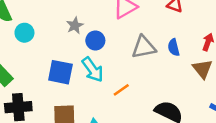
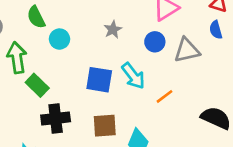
blue circle: (95, 40) -> (155, 42), moved
blue semicircle: (174, 47) -> (216, 30), moved

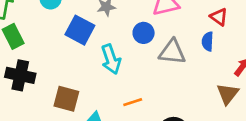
blue square: (99, 80) -> (80, 30), moved
orange line: (165, 96) -> (133, 102), moved

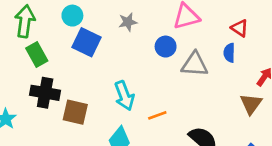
blue square: (80, 30) -> (86, 42), moved
cyan arrow: (111, 59) -> (124, 96), moved
brown square: (66, 99) -> (75, 112), moved

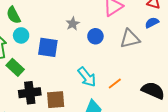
cyan circle: (72, 16) -> (21, 35), moved
blue circle: (166, 47) -> (95, 36), moved
blue semicircle: (229, 53) -> (152, 23), turned 80

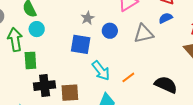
blue square: (48, 47) -> (81, 44), moved
green rectangle: (15, 67) -> (30, 60), turned 42

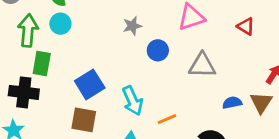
blue semicircle: (166, 18) -> (232, 103), moved
blue square: (81, 44) -> (90, 84), moved, turned 35
black cross: (45, 86) -> (24, 92), moved

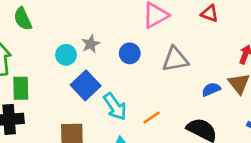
cyan circle: (60, 24) -> (66, 55), moved
gray star: (132, 26) -> (91, 44), moved
blue square: (90, 84) -> (86, 85), moved

